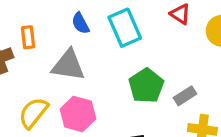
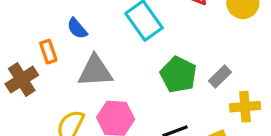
blue semicircle: (80, 23) -> (77, 28), moved

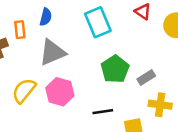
blue semicircle: (77, 28) -> (46, 17), turned -138
gray triangle: (95, 71) -> (52, 52), turned -32

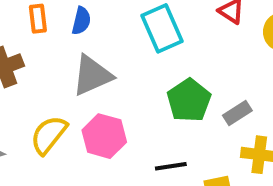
orange rectangle: (20, 30) -> (38, 19), moved

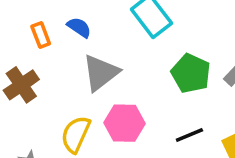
blue semicircle: (81, 21) -> (79, 27), turned -55

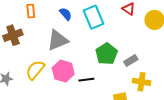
blue semicircle: (79, 27) -> (66, 14), moved
black line: (189, 135) -> (86, 80), moved

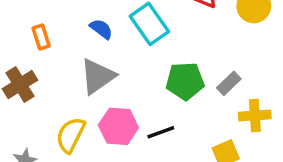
green pentagon: (106, 54) -> (185, 81), turned -30

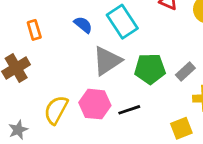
gray triangle: (98, 76) -> (107, 61), moved

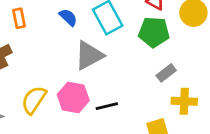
green pentagon: (150, 69) -> (154, 32), moved

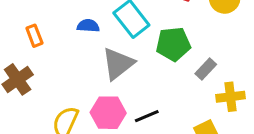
blue semicircle: (68, 17) -> (88, 26), turned -30
green pentagon: (154, 32) -> (173, 44), moved

